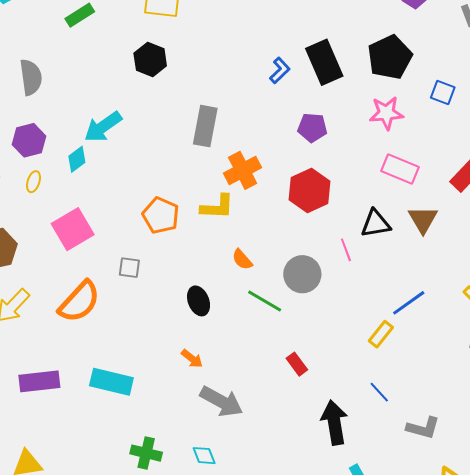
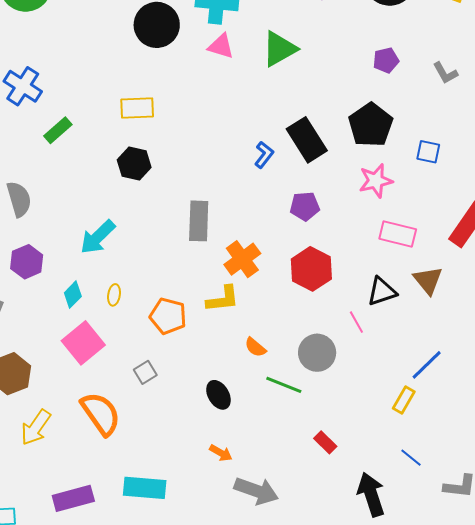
cyan diamond: (77, 159) -> (73, 295), moved
yellow ellipse: (34, 182) -> (114, 295), moved
gray square: (129, 268) -> (145, 372), turned -30
orange semicircle: (79, 302) -> (101, 414), turned -69

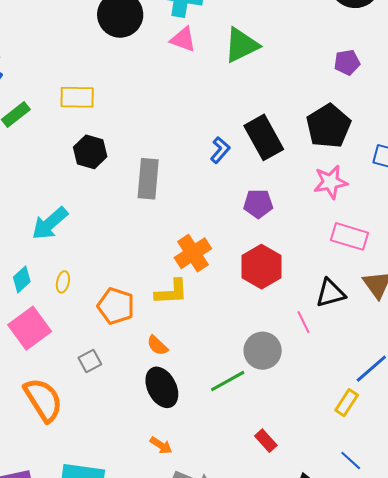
yellow rectangle: (137, 108) -> (77, 97), moved
gray rectangle: (199, 221) -> (148, 179), moved
orange semicircle: (255, 347) -> (157, 346), moved
green line: (284, 385) -> (228, 381), turned -54
black ellipse: (218, 395) -> (162, 387), size x1.4

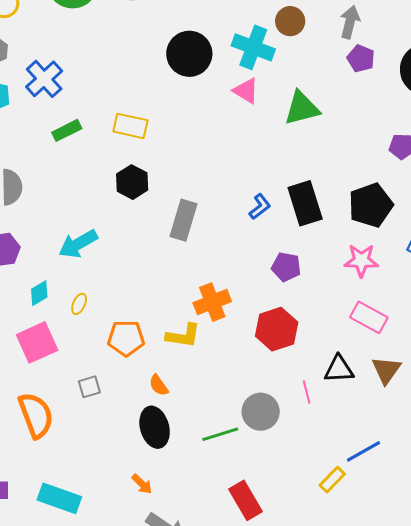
orange pentagon: (116, 306) -> (126, 338), turned -30
red rectangle: (266, 441) -> (246, 500), size x1.6

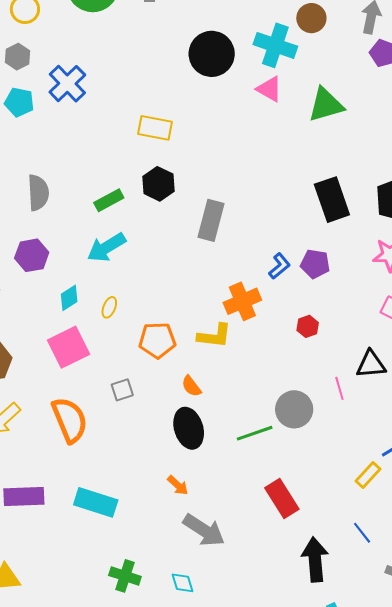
green rectangle: (67, 130) -> (109, 200), moved
blue L-shape: (260, 207) -> (279, 266), moved
red hexagon: (277, 329) -> (308, 326), size x0.5

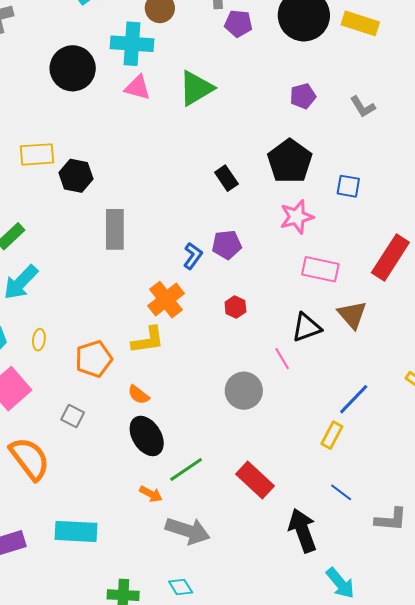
black hexagon: (159, 184) -> (76, 176), moved
black rectangle: (332, 200) -> (226, 178), size x0.6
gray square: (122, 390) -> (73, 416), turned -30
green line: (255, 433) -> (186, 469), moved

